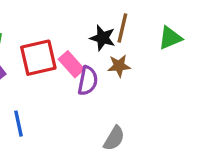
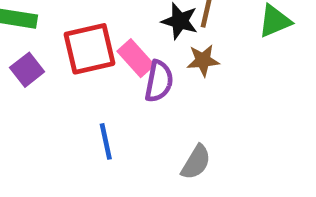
blue line: (19, 124) -> (106, 141), moved

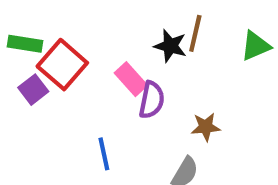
red square: (90, 49) -> (62, 65), moved, turned -36
brown star: (203, 60) -> (206, 127), moved

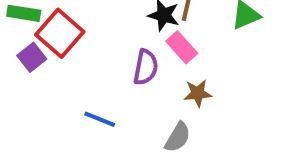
pink rectangle: (131, 79) -> (182, 47), moved
blue line: (104, 154) -> (100, 119), turned -56

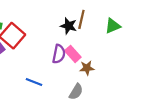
pink rectangle: (182, 47) -> (73, 54), moved

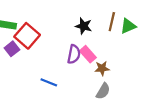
brown line: (81, 19) -> (112, 22), moved
gray semicircle: (76, 92) -> (103, 91), moved

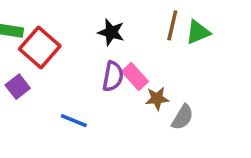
black star: (84, 26) -> (111, 32), moved
purple square: (12, 49) -> (18, 87), moved
gray semicircle: (103, 91) -> (183, 117), moved

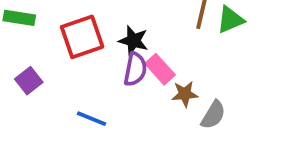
black star: (111, 32) -> (133, 41), moved
red square: (40, 48) -> (82, 37), moved, turned 30

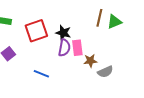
pink rectangle: (160, 69) -> (77, 48), turned 35
gray semicircle: (213, 115) -> (105, 72), turned 35

